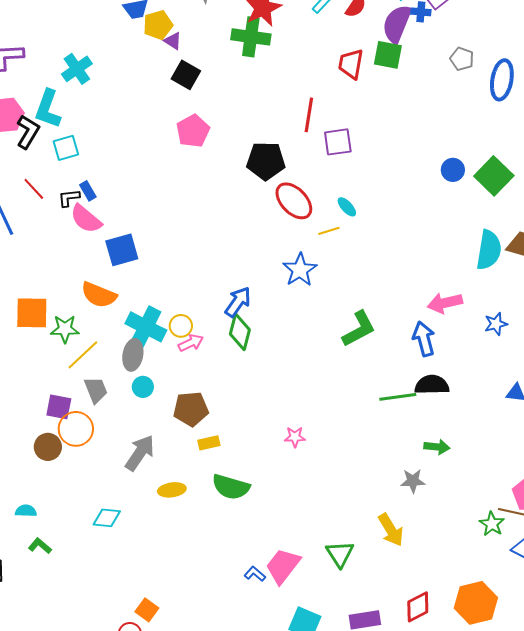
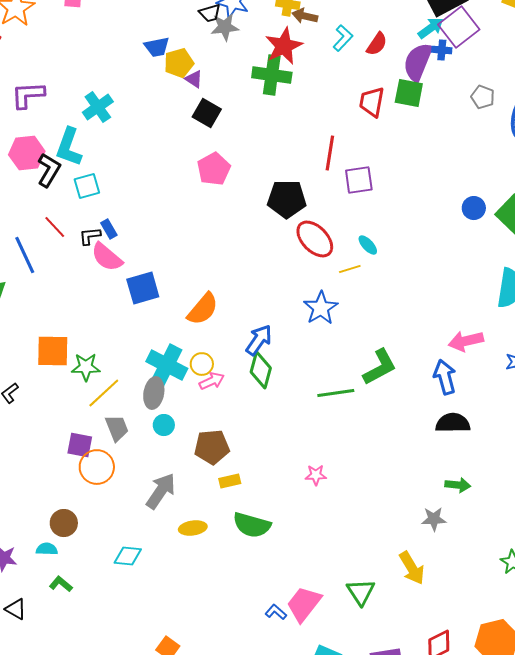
orange semicircle: (99, 295) -> (203, 309), moved, turned -72
green line: (398, 397) -> (336, 393), moved
brown circle: (48, 447) -> (64, 523), moved

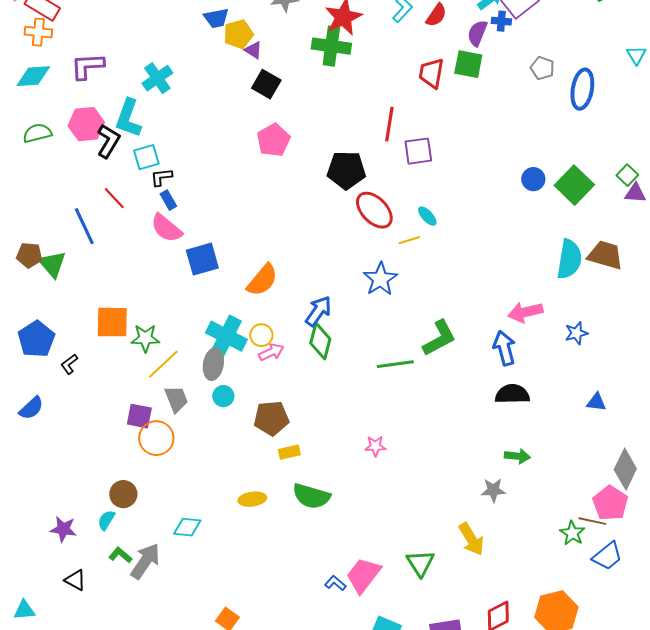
purple semicircle: (418, 62) -> (477, 33), size x0.7
black L-shape: (90, 236) -> (161, 177), moved
gray arrow: (161, 491) -> (145, 561), moved
cyan semicircle: (47, 549) -> (106, 520), turned -60

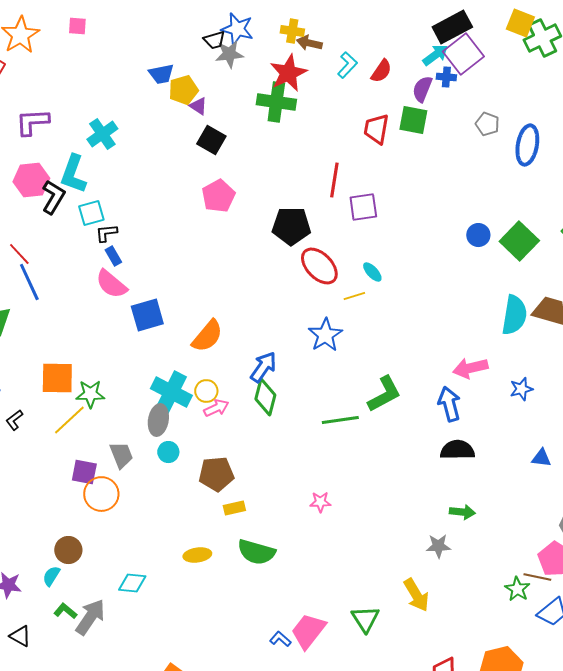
red line: (114, 198) -> (19, 254), moved
yellow line: (163, 364) -> (69, 420), moved

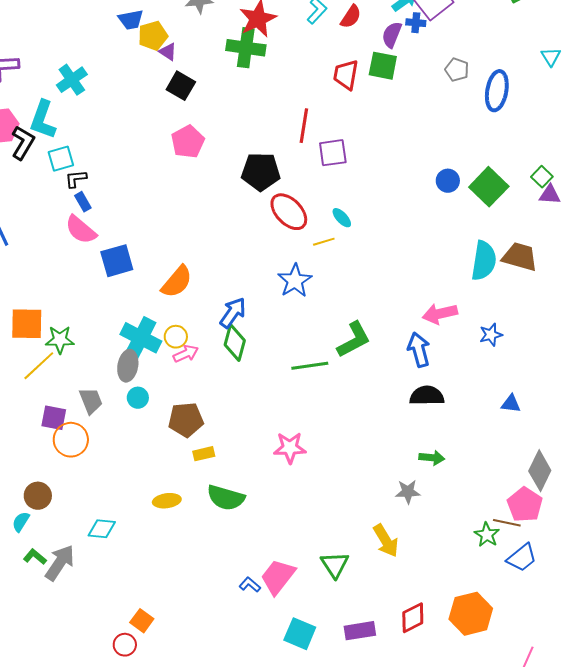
pink star: (320, 502) -> (290, 448), size x1.5

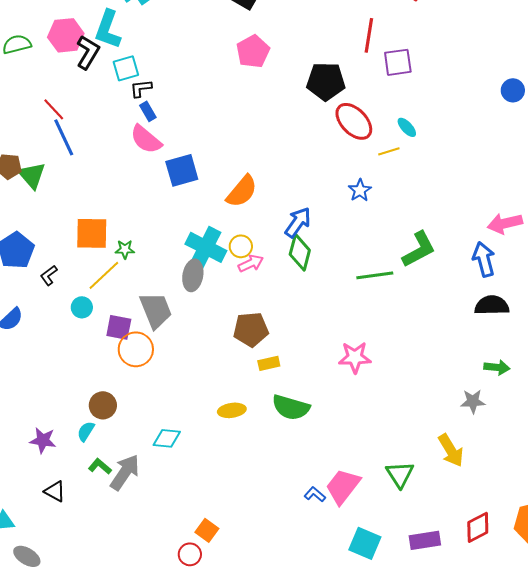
blue star: (295, 281) -> (360, 190), size x0.7
green star: (60, 340) -> (125, 249), size x0.7
cyan circle: (138, 398) -> (82, 307), moved
gray trapezoid: (91, 401) -> (156, 310), size x1.4

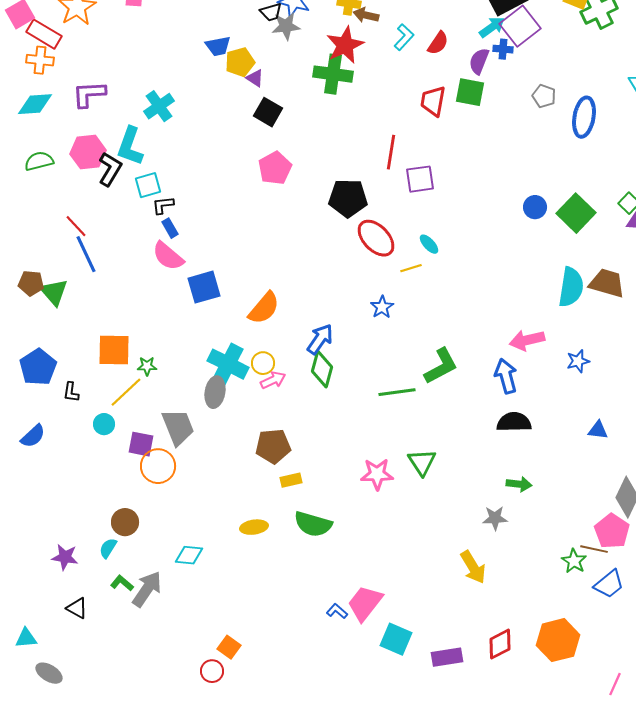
black L-shape: (49, 275) -> (71, 392), turned -45
green triangle: (400, 474) -> (422, 462), moved
cyan square: (365, 543) -> (396, 639), moved

